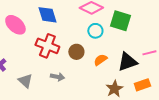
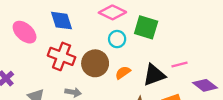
brown circle: (76, 52) -> (95, 63), size x1.5

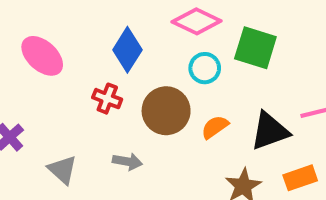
blue diamond: (62, 21) -> (127, 50), moved, turned 50
red cross: (62, 56) -> (107, 99), size x0.6

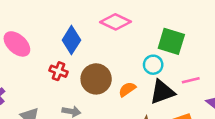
green square: (255, 48) -> (171, 41), moved
cyan circle: (205, 68) -> (153, 65), moved

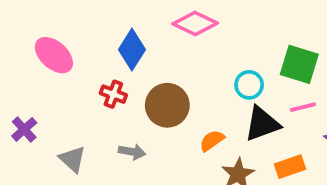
green square: (171, 41) -> (299, 64), moved
orange semicircle: (127, 89) -> (212, 141), moved

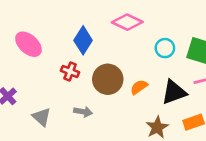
cyan circle: (249, 85) -> (165, 48), moved
orange semicircle: (212, 141) -> (139, 87), moved

